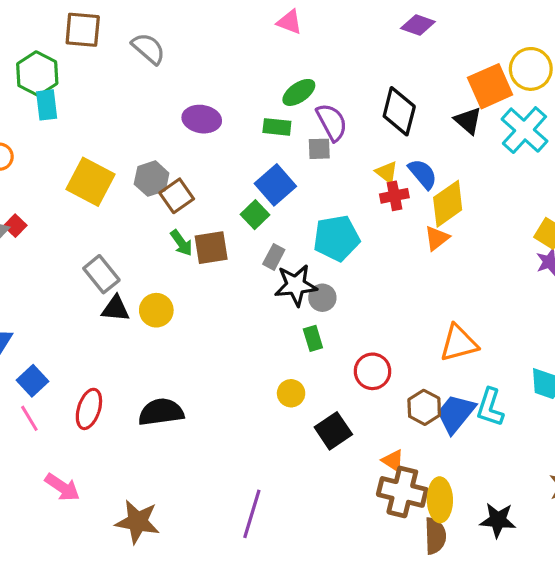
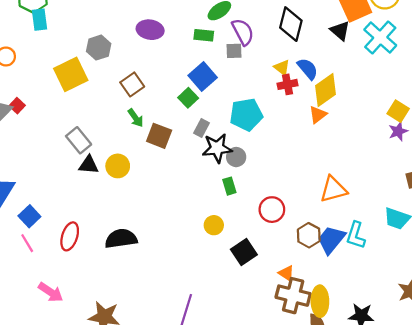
gray hexagon: (152, 179) -> (99, 48), moved
yellow square: (90, 182) -> (71, 74), turned 36
brown square: (211, 248) -> (159, 136), moved, turned 30

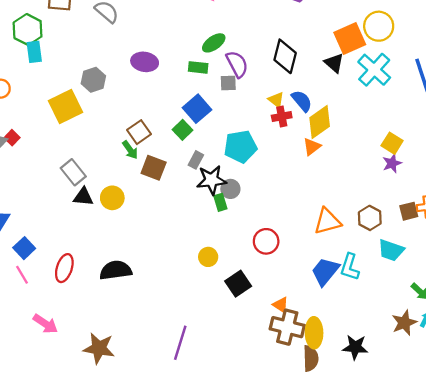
brown square: (132, 84) -> (139, 132), moved
green rectangle: (229, 186) -> (220, 202), moved
brown hexagon: (309, 235) -> (370, 218), moved

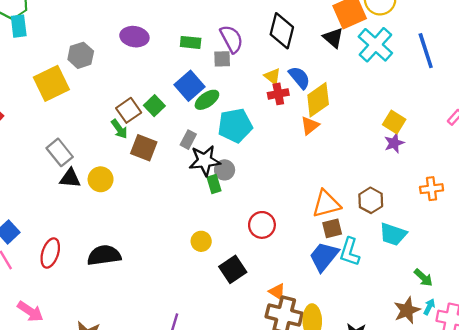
green ellipse: (214, 43) -> (207, 100), moved
green square: (182, 130) -> (154, 106), moved
brown square: (409, 211) -> (332, 228), moved

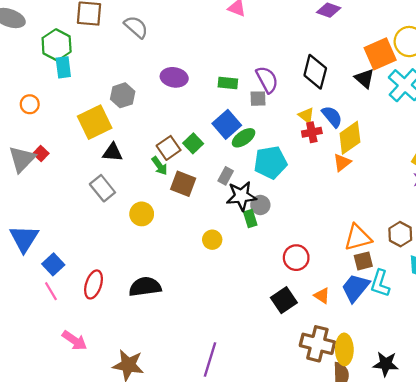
black triangle: (70, 178) -> (113, 152), moved
yellow circle: (201, 241) -> (212, 240), moved
black square: (233, 269) -> (284, 300), moved
orange triangle: (277, 292) -> (322, 296), moved

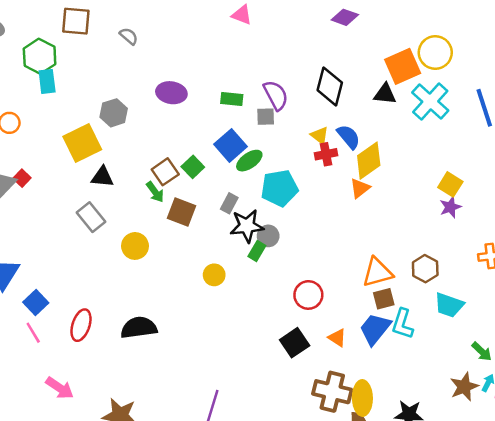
gray semicircle: (136, 27) -> (129, 36), size x0.7
black triangle: (364, 78) -> (385, 94), turned -35
green rectangle: (250, 218) -> (257, 251), turned 48

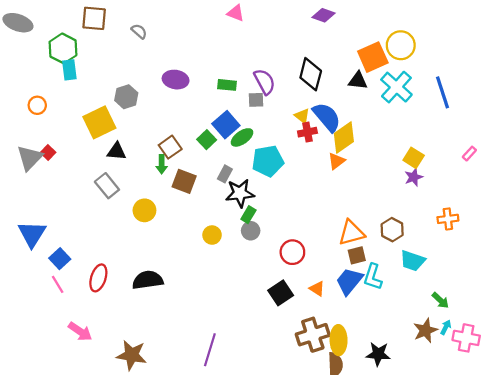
blue semicircle: (349, 137) -> (327, 117), size x1.4
green square: (193, 167) -> (207, 140), moved
green arrow: (155, 192) -> (162, 164), turned 36
gray circle: (268, 236) -> (251, 231), moved
brown cross: (332, 392) -> (313, 335), turned -32

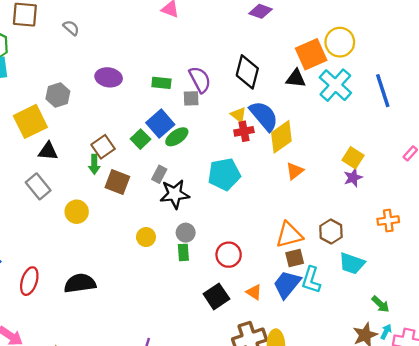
cyan pentagon: (268, 161) -> (224, 174), moved
orange triangle: (336, 161) -> (295, 171), moved
green rectangle: (248, 215) -> (183, 252), moved, turned -35

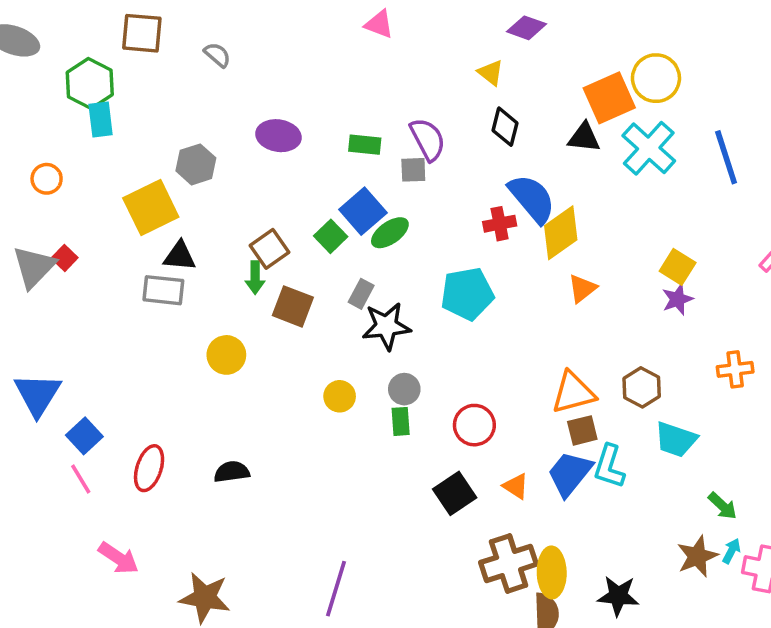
black diamond: (247, 72) -> (505, 127), size x0.7
yellow triangle: (238, 115) -> (491, 73), moved
gray rectangle: (38, 186) -> (163, 290), moved, turned -45
black semicircle: (80, 283) -> (232, 472), size x0.7

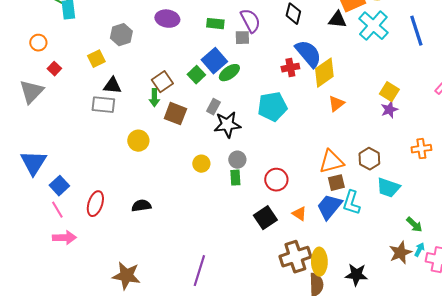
yellow square: (151, 208) -> (96, 59), size x0.6
red square: (65, 258) -> (54, 69), moved
pink arrow: (118, 558) -> (64, 238), moved, turned -35

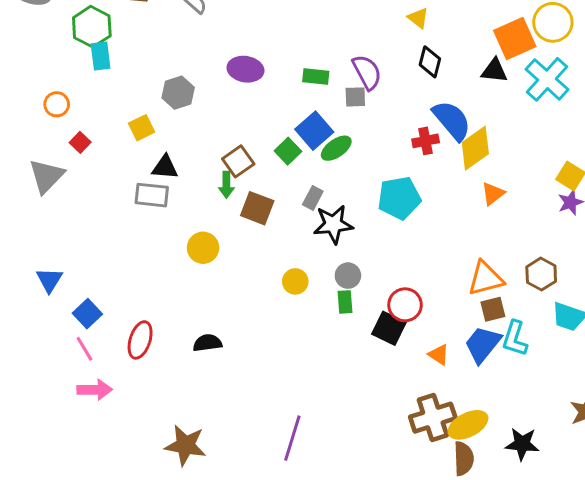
blue triangle: (33, 163) -> (49, 280), size x0.7
black square: (265, 218) -> (389, 328), moved, turned -30
yellow ellipse: (319, 262) -> (468, 425), turned 64

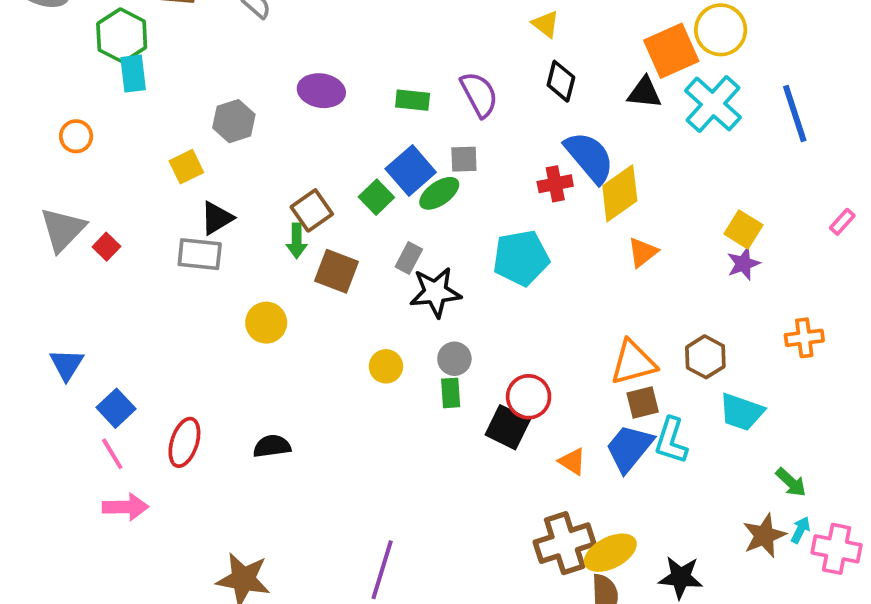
gray square: (355, 97) -> (464, 159), moved
red square: (80, 142) -> (106, 247), moved
black triangle: (165, 167) -> (217, 218), turned -36

